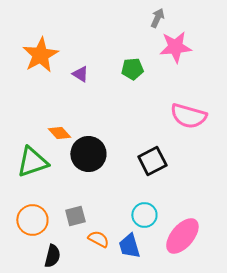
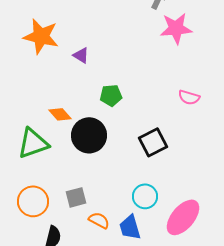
orange star: (40, 55) -> (41, 36), turned -30
green pentagon: (132, 69) -> (111, 95), moved
pink semicircle: (188, 116) -> (189, 97), size x0.6

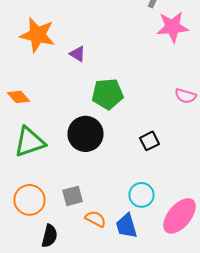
green pentagon: (111, 95) -> (108, 94), size x1.4
orange diamond: (60, 114) -> (18, 97), moved
black square: (153, 142) -> (150, 141), size x0.7

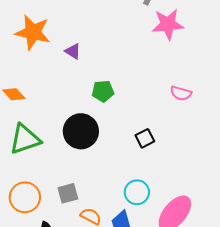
green pentagon: (108, 94) -> (103, 91), size x0.7

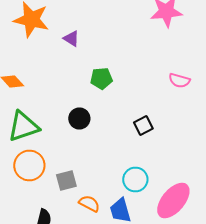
black circle: (81, 131) -> (79, 118), size x0.6
orange circle: (25, 197) -> (29, 166), moved

